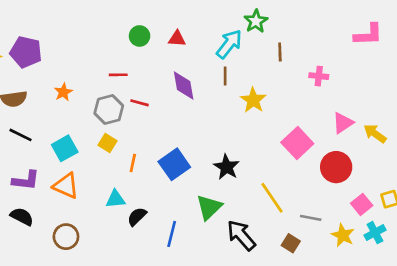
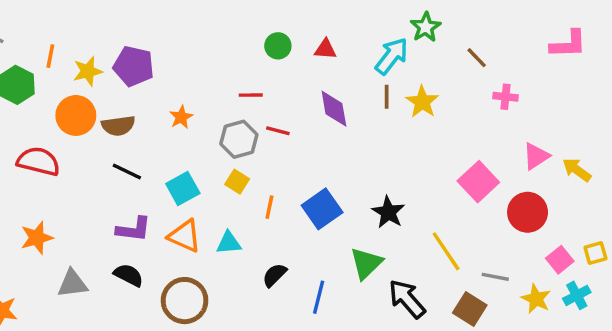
brown line: (280, 52) -> (477, 58), moved, turned -42
yellow star: (253, 100) -> (422, 102), moved
cyan triangle: (115, 199) -> (229, 243), moved
brown circle: (66, 237) -> (185, 301), size x1.4
brown square: (291, 243) -> (470, 309), size x1.4

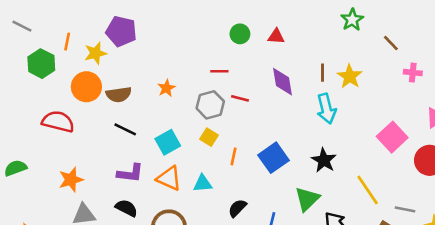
cyan arrow: (392, 56) -> (326, 109), moved, turned 128
purple pentagon: (134, 66) -> (121, 31), moved
orange star: (37, 238) -> (71, 180), moved

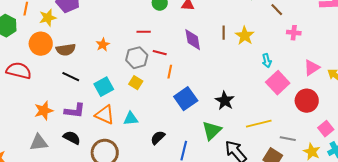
cyan arrow: (326, 109) -> (267, 61), moved, size x0.6
orange line: (233, 156) -> (170, 72), moved
orange star: (71, 180) -> (44, 111), moved
yellow line: (368, 190) -> (259, 124), turned -70

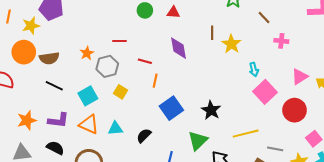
red line: (144, 32) -> (119, 41), moved
brown line: (224, 33) -> (212, 33), moved
gray hexagon: (137, 58) -> (107, 66), moved
black semicircle: (158, 138) -> (144, 136), moved

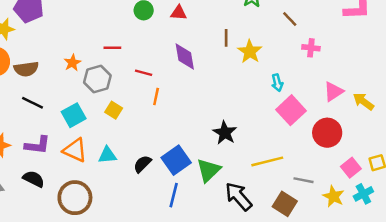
blue square: (171, 108) -> (176, 160), moved

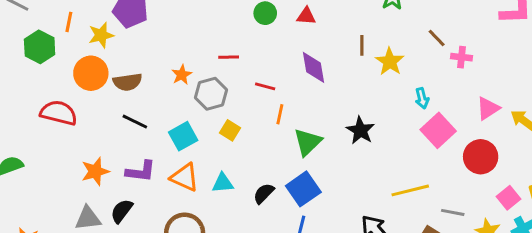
brown line: (290, 19) -> (437, 38), moved
black star: (225, 133) -> (360, 130), moved
green triangle: (209, 170) -> (308, 142), moved
black semicircle: (34, 179) -> (122, 211), moved, turned -80

